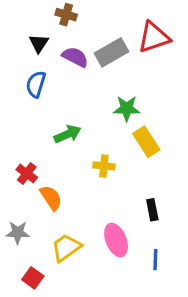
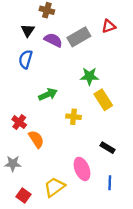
red triangle: (154, 37) -> (109, 26), size x0.6
black rectangle: (152, 210) -> (108, 148), turned -48
yellow trapezoid: (66, 248) -> (54, 187), moved

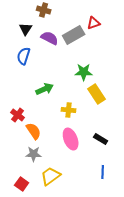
red triangle: (109, 26) -> (94, 23), moved
gray star: (13, 164) -> (34, 154), moved
pink ellipse: (82, 169) -> (71, 139), moved

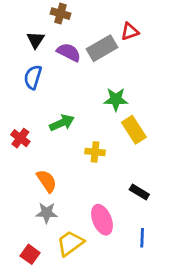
red cross: (18, 115) -> (20, 138), moved
pink ellipse: (71, 139) -> (102, 220), moved

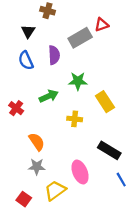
purple semicircle: (69, 52) -> (54, 55), moved, turned 60
blue semicircle: (33, 77) -> (26, 60), turned -42
green star: (116, 99) -> (78, 81), moved
black rectangle: (139, 192) -> (109, 150), size x1.5
blue line: (142, 238) -> (121, 180), moved, turned -32

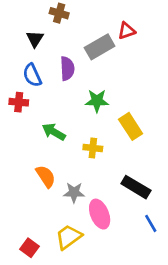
green arrow: (49, 96) -> (54, 132), moved, turned -126
red cross: (16, 108) -> (19, 102), moved, turned -32
gray star: (37, 167) -> (74, 192), moved

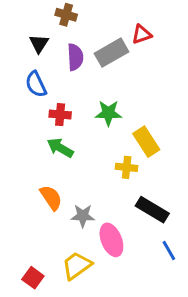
purple semicircle: (67, 68) -> (75, 57), moved
red cross: (19, 102) -> (60, 115), moved
yellow cross: (93, 148) -> (127, 167), moved

